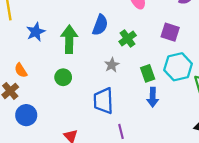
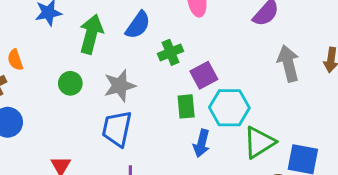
purple square: (170, 32) -> (204, 75), moved, turned 30
gray star: (112, 65) -> (120, 86), moved, size x1.5
blue arrow: (153, 97) -> (201, 143), moved

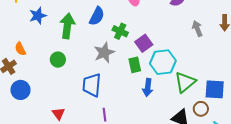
green cross: (171, 52) -> (120, 31), turned -35
gray arrow: (288, 63) -> (197, 29), size x0.7
gray star: (120, 86) -> (104, 53), moved

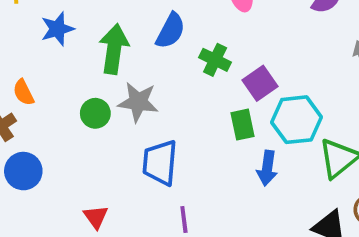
gray star: (104, 53) -> (138, 102), moved, turned 30

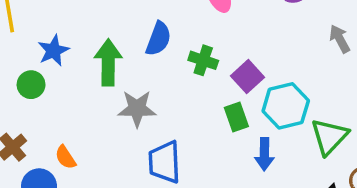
orange semicircle: (23, 92) -> (65, 157), moved
green circle: (95, 113) -> (31, 85), moved

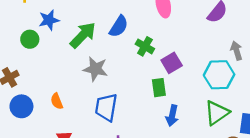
green arrow: (108, 62) -> (83, 35), turned 32
cyan hexagon: (286, 106) -> (219, 75), moved
orange semicircle: (65, 157) -> (57, 101), moved

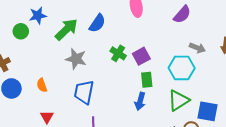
green cross: (145, 46) -> (118, 53), moved
gray arrow: (236, 51) -> (197, 48), turned 126
green rectangle: (159, 88) -> (147, 80), moved

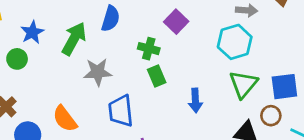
purple square: (141, 56) -> (176, 22), moved
green rectangle: (147, 80) -> (157, 76), moved
orange semicircle: (42, 85) -> (65, 119), size x1.5

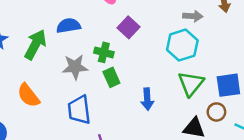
blue semicircle: (111, 19) -> (69, 26), turned -115
gray star: (98, 72) -> (75, 67), moved
orange semicircle: (65, 119) -> (28, 95), moved

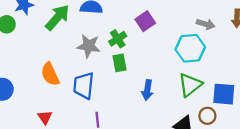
green cross: (104, 52) -> (118, 39), turned 30
orange semicircle: (28, 95) -> (50, 74), moved

